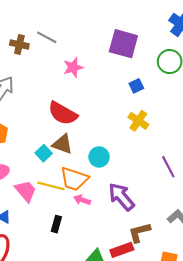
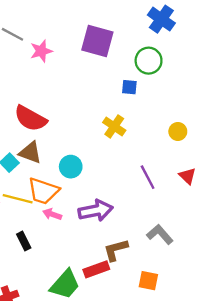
pink star: (73, 67) -> (41, 51), moved
blue square: (136, 86) -> (129, 87), moved, turned 32
purple arrow: (121, 197) -> (96, 211), turned 120
black rectangle: (56, 224) -> (24, 241), turned -42

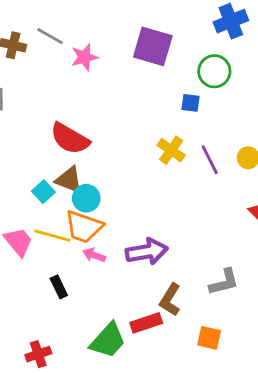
blue cross: (161, 19) -> (231, 21), turned 32
cyan circle: (71, 167) -> (86, 198), moved
purple line: (148, 177) -> (210, 160), moved
gray L-shape: (160, 234) -> (224, 282), turned 116
brown L-shape: (116, 250) -> (170, 300), turned -44

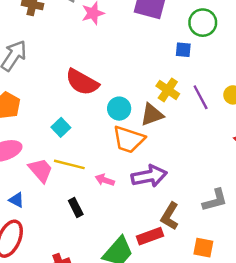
brown triangle: (69, 180) -> (152, 115), moved, turned -40
cyan circle: (86, 198) -> (119, 109), moved
orange trapezoid: (84, 227) -> (129, 139), moved

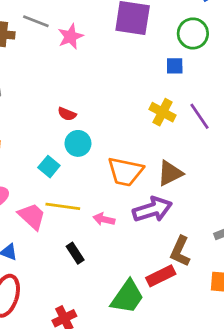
red semicircle: (82, 82) -> (67, 114), size x0.5
cyan circle: (119, 109) -> (78, 143), moved
brown triangle: (152, 115) -> (170, 173), moved

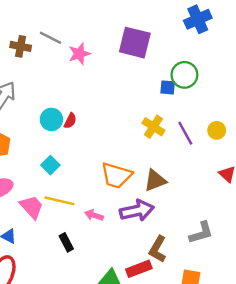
green circle: (193, 33) -> (184, 75), moved
red semicircle: (67, 114) -> (70, 121), turned -91
cyan circle: (78, 143) -> (51, 119), moved

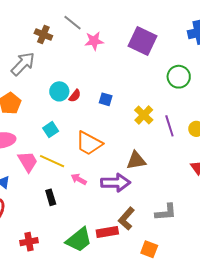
brown cross: (21, 46) -> (43, 34), moved
blue square: (168, 87) -> (106, 99), moved
orange trapezoid: (116, 175) -> (89, 143), moved

